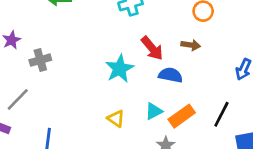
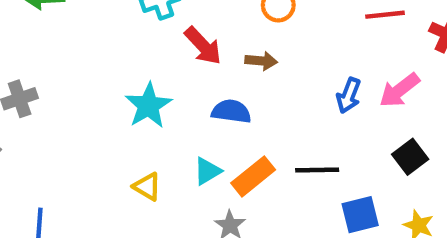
red arrow: (152, 48) -> (203, 46), moved
black line: (221, 114) -> (317, 170), turned 65

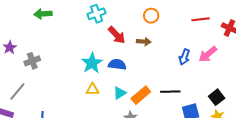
blue semicircle: (231, 111) -> (117, 64), moved
black square: (410, 157) -> (217, 97), moved
yellow triangle: (147, 187) -> (92, 89), moved, turned -32

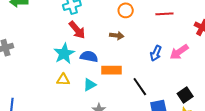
red line: (201, 19) -> (164, 14), moved
red arrow: (117, 35) -> (77, 30), moved
black line: (170, 92) -> (140, 87), turned 54
orange rectangle: (141, 95) -> (112, 70), moved, turned 36

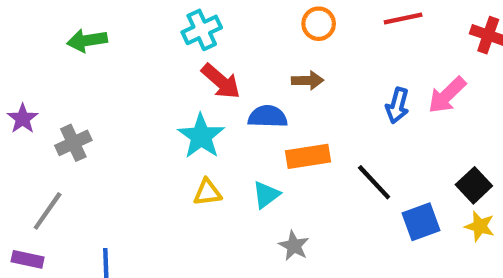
blue semicircle: (89, 56) -> (268, 117), moved

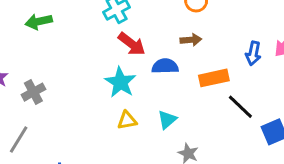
orange rectangle: (308, 156) -> (214, 78), moved

